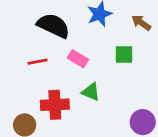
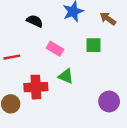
black semicircle: (53, 26) -> (35, 21), size x0.6
red line: (38, 62) -> (12, 57), moved

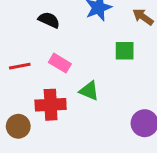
pink rectangle: (55, 49) -> (60, 63), moved

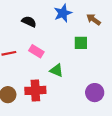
red cross: (51, 105) -> (35, 90), moved

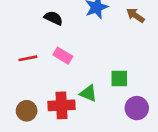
green square: (81, 43) -> (119, 79), moved
green triangle: (57, 70) -> (88, 93), moved

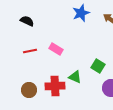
black semicircle: (53, 18) -> (27, 21), moved
green square: (119, 79) -> (98, 66), turned 32

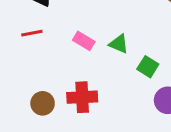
red line: (30, 51) -> (32, 33), moved
green triangle: (75, 77) -> (119, 44), moved

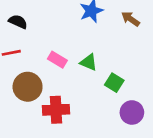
brown circle: (43, 103) -> (28, 87), moved, size x1.4

